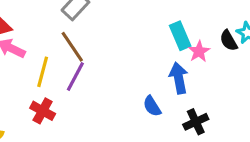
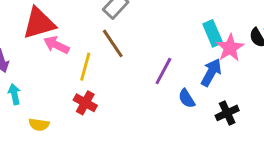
pink star: (199, 51) -> (230, 48), size x1.4
purple line: (75, 76) -> (163, 71), moved
blue arrow: (179, 78) -> (211, 72), turned 40

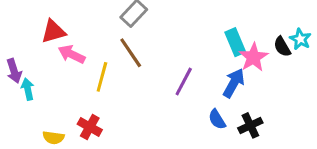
red triangle: (39, 23) -> (53, 32), size x0.7
cyan arrow: (14, 94) -> (28, 89), moved
blue semicircle: (187, 98) -> (217, 119), moved
red cross: (85, 103) -> (90, 127), moved

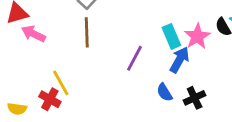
cyan rectangle: (235, 42) -> (171, 36), moved
brown line: (131, 53) -> (87, 32), turned 32
yellow line: (102, 77) -> (61, 83), moved, turned -44

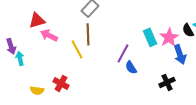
blue arrow: (179, 60) -> (180, 54), moved, turned 132
yellow line: (61, 83) -> (77, 49), moved
blue semicircle: (164, 92) -> (131, 67), moved

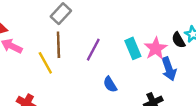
purple line: (123, 53) -> (93, 50), moved

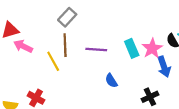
purple line: (93, 50) -> (96, 49), turned 66

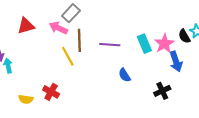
gray rectangle: (67, 17) -> (71, 13), moved
pink arrow: (23, 46) -> (58, 28), moved

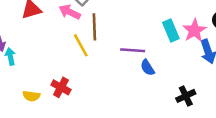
purple line: (110, 45) -> (133, 50), moved
black cross: (162, 91) -> (186, 96), moved

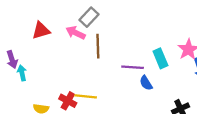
cyan rectangle: (171, 31) -> (160, 58), moved
yellow line: (81, 45) -> (86, 96), moved, turned -55

